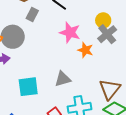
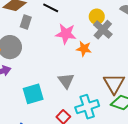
gray triangle: (63, 79) -> (66, 81), turned -42

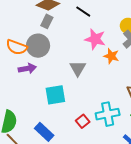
gray rectangle: (26, 22) -> (47, 21), moved
gray triangle: (66, 81) -> (78, 68), moved

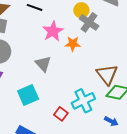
pink star: (95, 39) -> (53, 31), turned -30

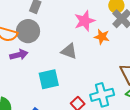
gray triangle: (43, 64) -> (69, 51), turned -36

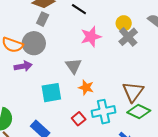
orange star: (102, 37) -> (86, 87), moved
gray triangle: (69, 51) -> (74, 66), turned 30

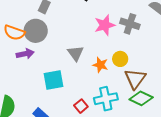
yellow circle: (124, 23) -> (120, 59), moved
pink star: (91, 37) -> (105, 25), moved
gray cross: (128, 37) -> (130, 24), turned -30
orange star: (86, 87) -> (100, 65), moved

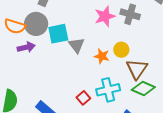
cyan square: (54, 80) -> (58, 34), moved

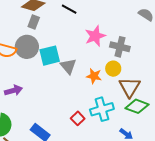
gray cross: (130, 14) -> (120, 47), moved
purple arrow: (26, 47) -> (14, 90), moved

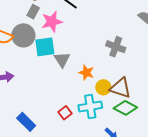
pink star: (95, 36) -> (52, 22), moved
yellow circle: (113, 69) -> (103, 87), moved
brown triangle: (130, 87) -> (120, 88), turned -50

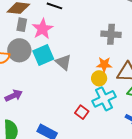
orange star: (86, 73) -> (104, 64), moved
yellow circle: (103, 87) -> (99, 78), moved

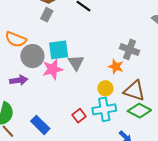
pink star: (43, 29) -> (53, 69), moved
gray circle: (19, 50) -> (32, 56), moved
orange star: (104, 64) -> (116, 67), moved

